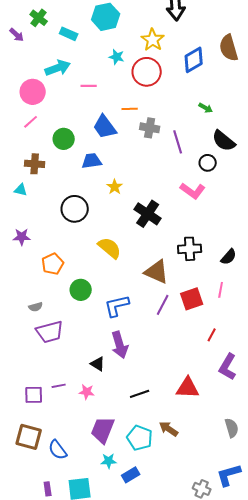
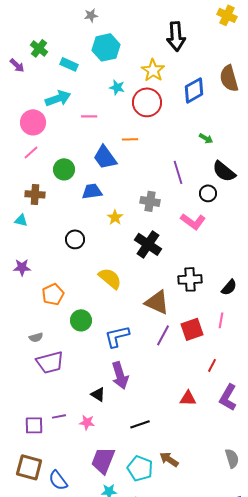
gray cross: (150, 128) -> (150, 201), moved
black circle: (75, 209) -> (75, 239), size x0.7
red triangle: (188, 388) -> (188, 398), moved, size x0.7

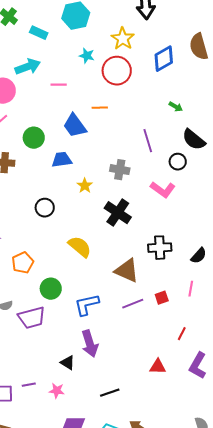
red square: (192, 329) -> (162, 298), size x0.6
purple line: (163, 335) -> (133, 304), turned 40
purple trapezoid: (50, 362) -> (32, 318), moved

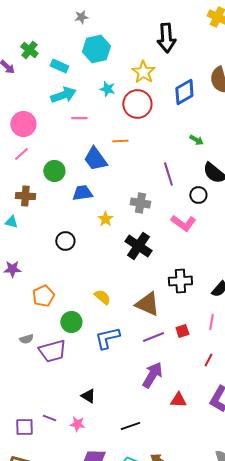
cyan arrow: (28, 67) -> (63, 95), moved
yellow semicircle: (80, 247) -> (102, 297), moved, size x0.7
red line: (182, 334) -> (208, 360), moved
purple arrow: (90, 344) -> (152, 375), moved, turned -132
purple line: (29, 385) -> (49, 418), turned 32

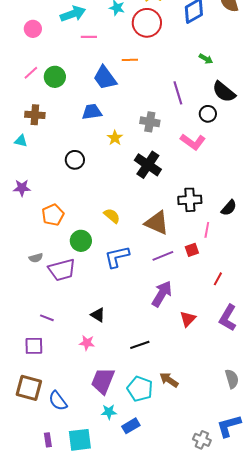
pink circle: (23, 124) -> (33, 29), moved, size x0.7
green circle: (54, 171) -> (55, 77), moved
pink line: (211, 322) -> (207, 230), moved
red triangle: (178, 400) -> (188, 319), turned -48
purple line: (49, 418) -> (47, 318), moved

